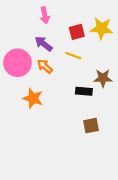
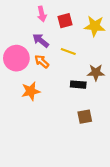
red square: (77, 32) -> (65, 21), moved
orange star: (33, 98) -> (31, 91), turned -30

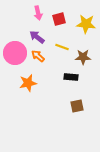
brown star: (96, 72) -> (83, 57), moved

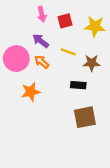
brown square: (77, 106) -> (85, 117), size x1.5

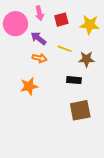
pink circle: (16, 59) -> (15, 24), moved
orange arrow: (42, 62) -> (39, 58), turned 152

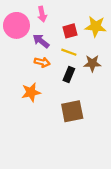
red square: (61, 20) -> (70, 31), moved
black rectangle: (74, 80) -> (69, 74), moved, turned -72
brown square: (80, 110) -> (72, 111), moved

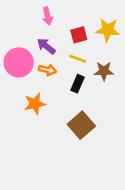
pink circle: (16, 25) -> (19, 62), moved
brown square: (72, 111) -> (81, 125), turned -30

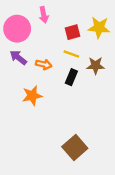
purple arrow: (46, 46) -> (18, 58), moved
pink circle: (19, 62) -> (17, 29), moved
brown square: (81, 125) -> (75, 147), moved

